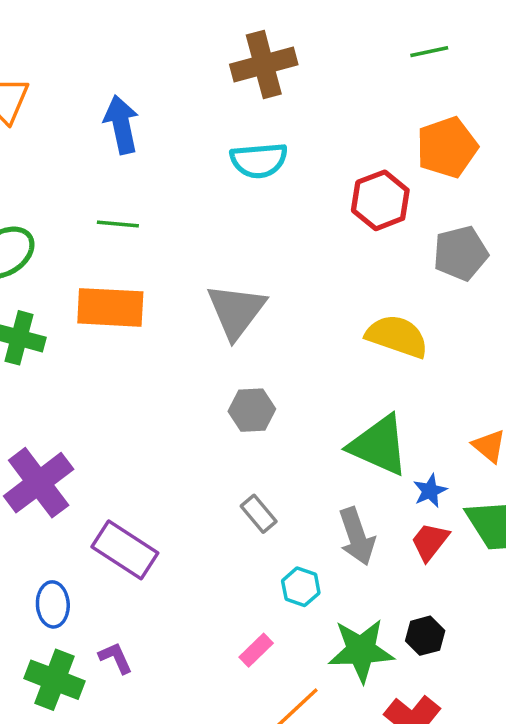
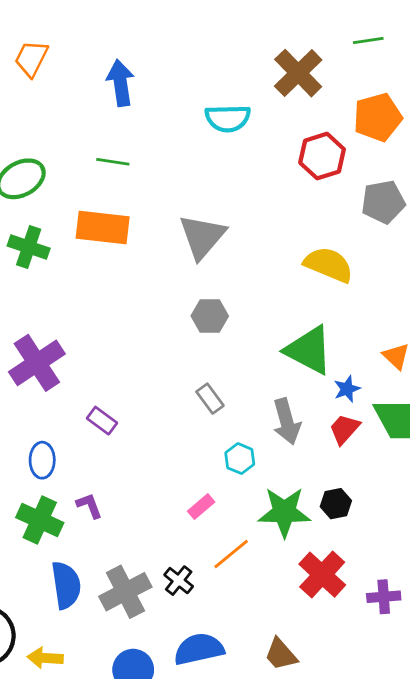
brown cross: (264, 64) -> (298, 73), moved, turned -33
purple rectangle: (125, 550) -> (102, 421), size x0.6

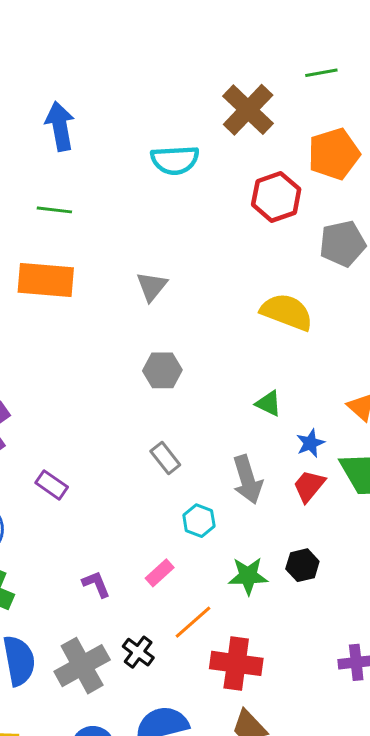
gray triangle: (202, 237) -> (152, 286), size x0.6
green triangle: (309, 350) -> (269, 403), size x0.5
purple L-shape: (89, 506) -> (96, 584), moved
green star: (284, 512) -> (248, 576), size x0.7
red cross: (322, 575) -> (236, 663), moved, turned -33

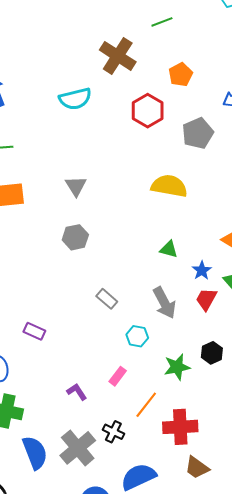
orange pentagon: (334, 154) -> (181, 75), size x0.7
gray hexagon: (162, 370) -> (75, 237), moved

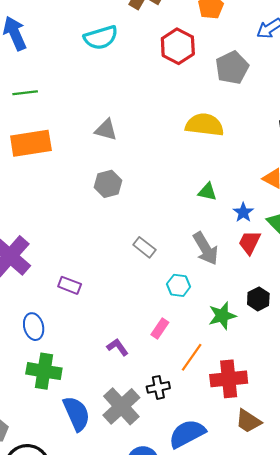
gray triangle: (76, 186) -> (106, 130), turned -40
black cross: (113, 432) -> (158, 387), turned -35

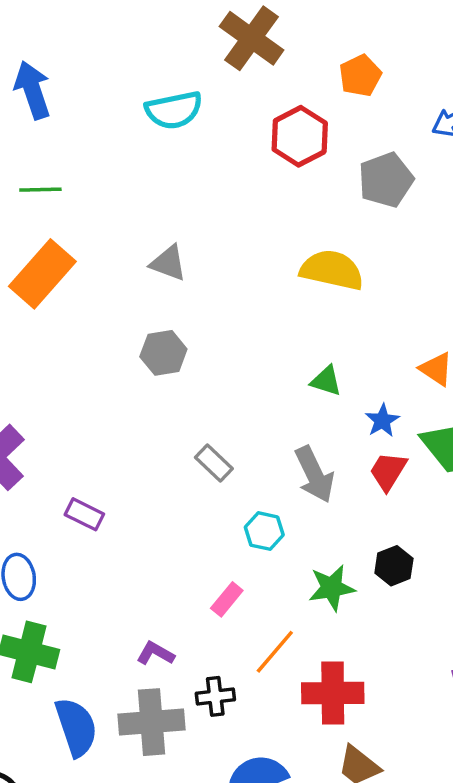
orange rectangle: (31, 143) -> (42, 274), turned -45
purple L-shape: (118, 347) -> (155, 653), moved, turned -30
gray cross: (121, 406) -> (151, 722), turned 33

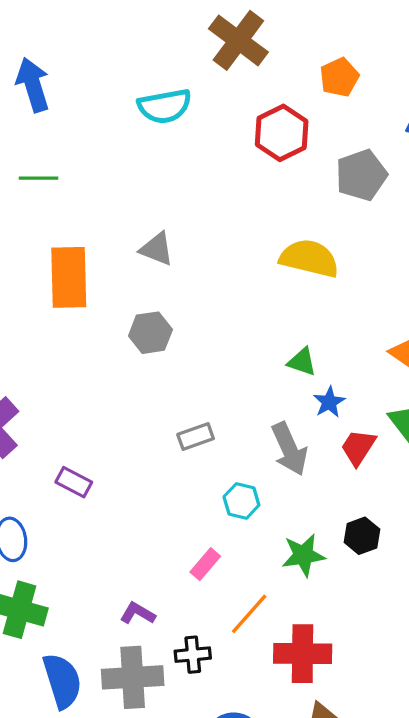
orange rectangle: (42, 274) -> (69, 277), moved, turned -44
blue star: (382, 421) -> (329, 402), moved
gray rectangle: (214, 463) -> (196, 437), turned -64

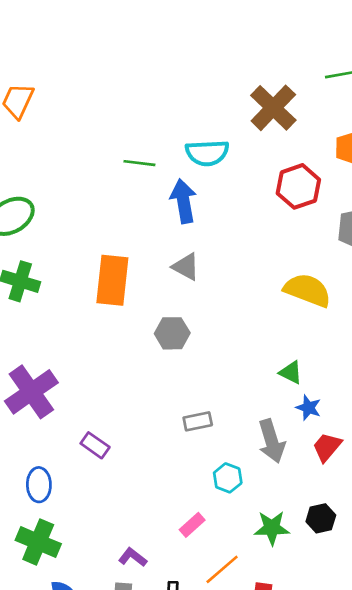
blue arrow: (33, 85) -> (183, 201), moved
green line: (38, 178) -> (139, 163), moved
blue star: (329, 402) -> (308, 408), turned -30

